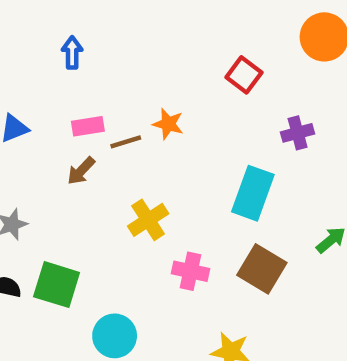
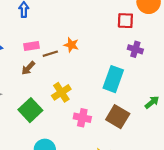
red square: (244, 75) -> (125, 21), moved, turned -35
purple cross: (298, 133) -> (135, 49), turned 32
green square: (57, 285) -> (30, 110), moved, turned 30

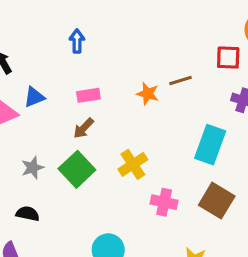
brown line: (50, 54) -> (181, 81), moved
green square: (30, 110) -> (77, 169), moved

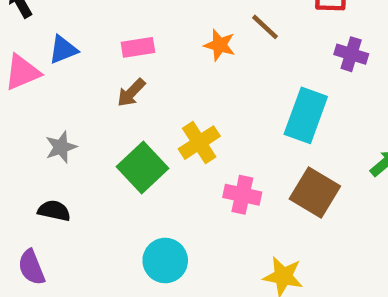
brown line: (181, 81) -> (265, 27), turned 60
green square: (77, 169) -> (143, 168), moved

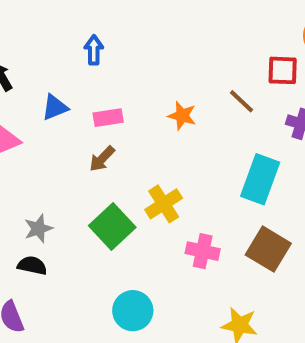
brown line: (265, 27) -> (242, 101), moved
blue triangle: (63, 50) -> (55, 107), moved
gray star: (61, 147) -> (38, 229), moved

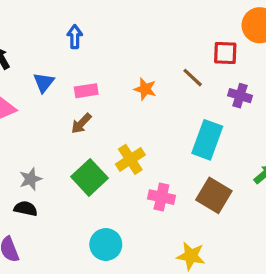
blue triangle: (55, 107) -> (44, 83), turned -30

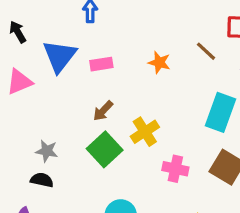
blue triangle: (44, 83) -> (60, 56), size x1.6
brown arrow: (81, 123) -> (103, 111), moved
gray star: (31, 179) -> (47, 151), turned 30

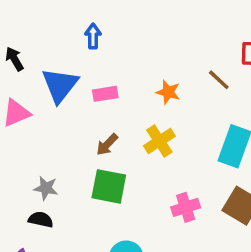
yellow cross: (145, 132) -> (159, 141), moved
green square: (105, 149) -> (109, 186), turned -36
pink cross: (175, 169) -> (186, 207), turned -30

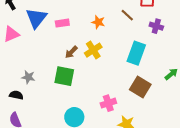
brown arrow: (107, 144) -> (71, 52), moved
pink cross: (186, 207) -> (108, 103), moved
black semicircle: (41, 220) -> (16, 95), moved

